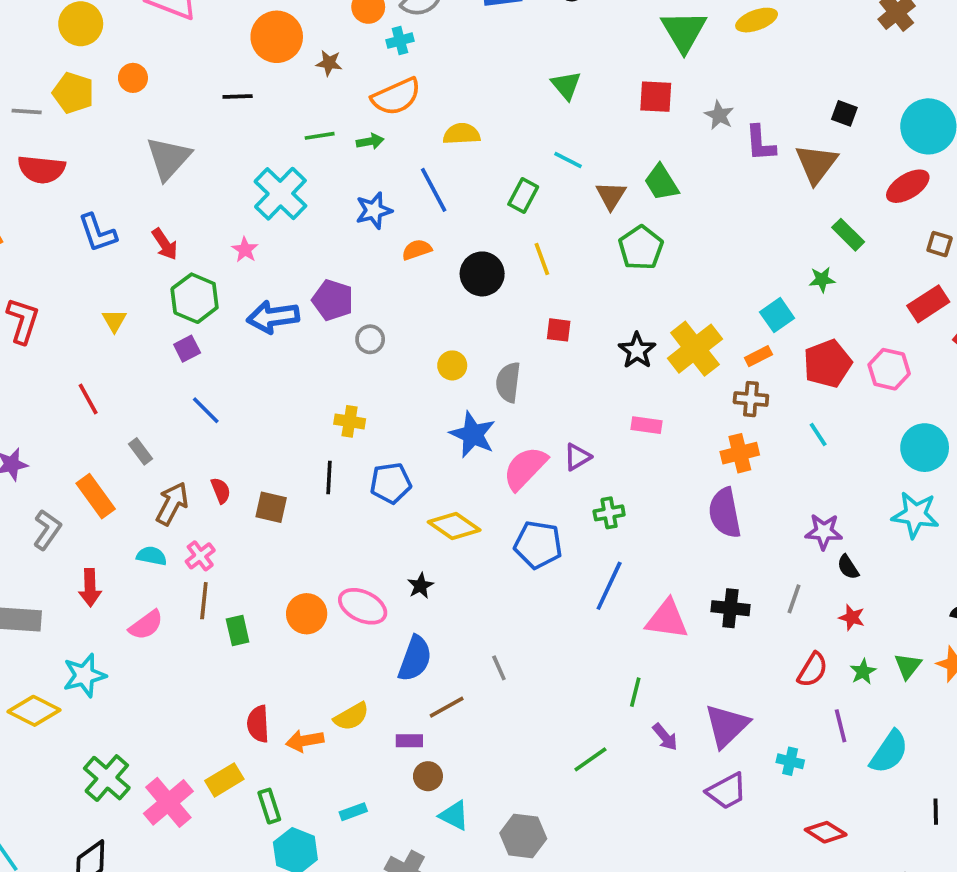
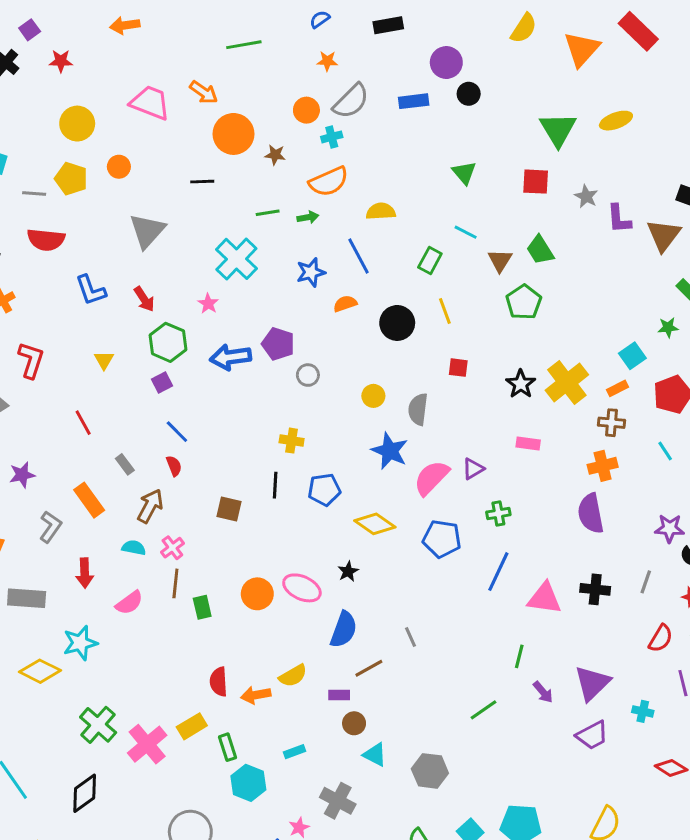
red semicircle: (221, 491) -> (174, 466), moved

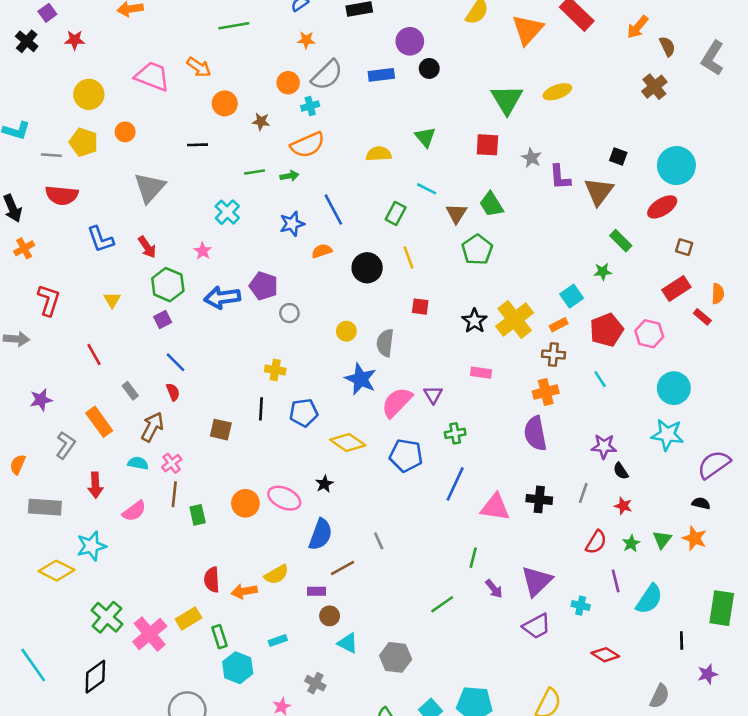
orange circle: (233, 134) -> (225, 103), size x0.7
yellow semicircle: (381, 211) -> (379, 154), moved
cyan cross: (236, 259) -> (227, 212), size x0.7
purple triangle: (473, 469) -> (433, 395), turned -30
gray cross: (338, 801) -> (315, 683), size x0.7

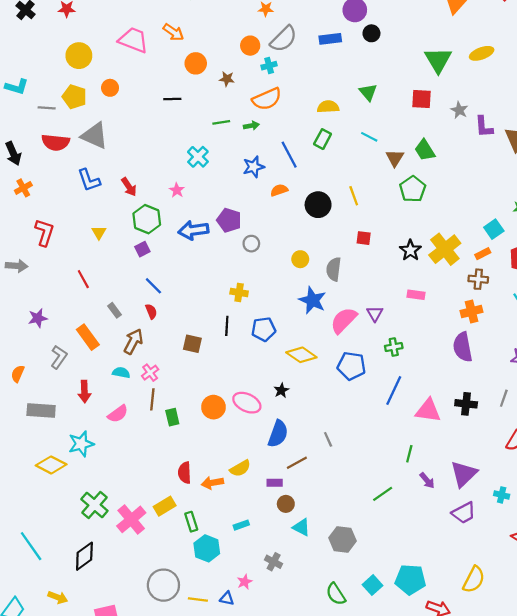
gray triangle: (150, 188) -> (94, 136), moved, turned -48
green rectangle: (396, 213) -> (323, 139), moved

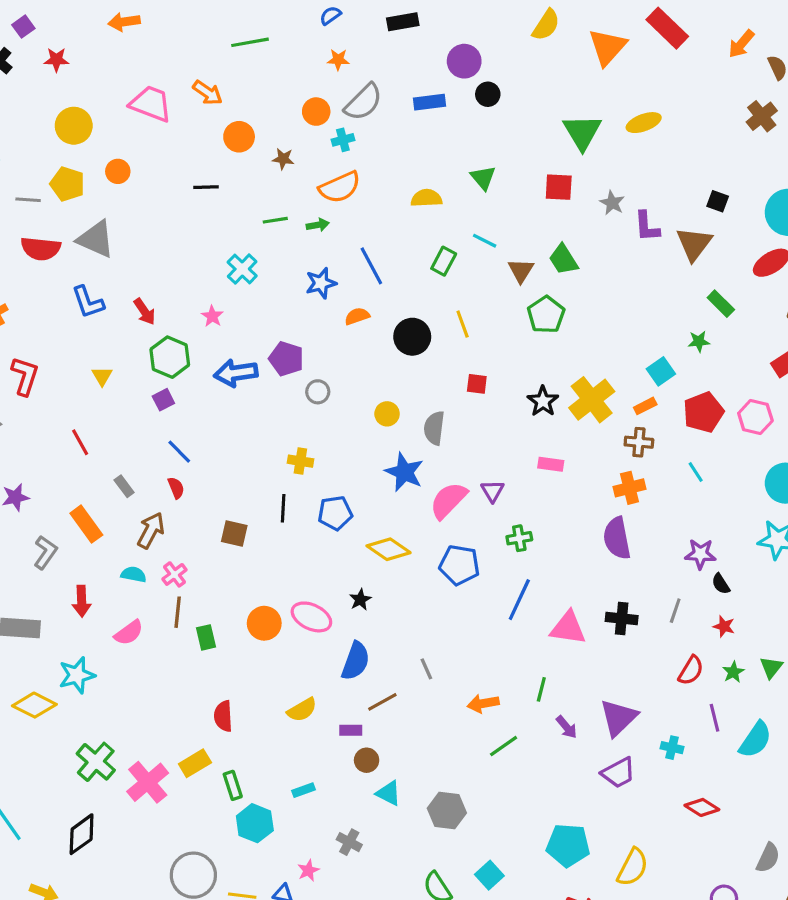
green rectangle: (323, 139) -> (444, 261), moved
orange arrow: (212, 483) -> (483, 704), moved
cyan pentagon: (410, 580) -> (568, 845), moved

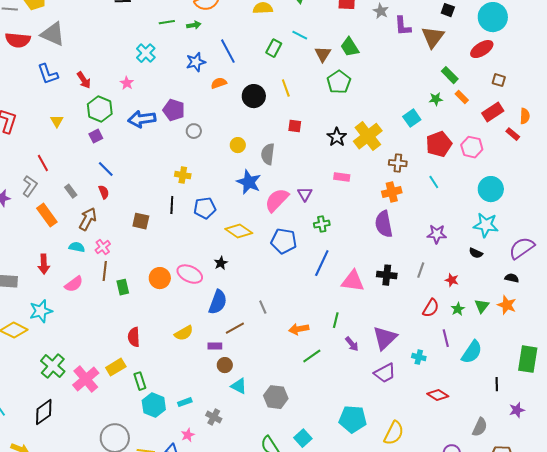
orange rectangle: (645, 406) -> (462, 97), moved, turned 72
gray L-shape: (45, 552) -> (30, 186), moved
black semicircle: (721, 584) -> (476, 253), moved, turned -32
cyan rectangle: (304, 790) -> (185, 402), moved

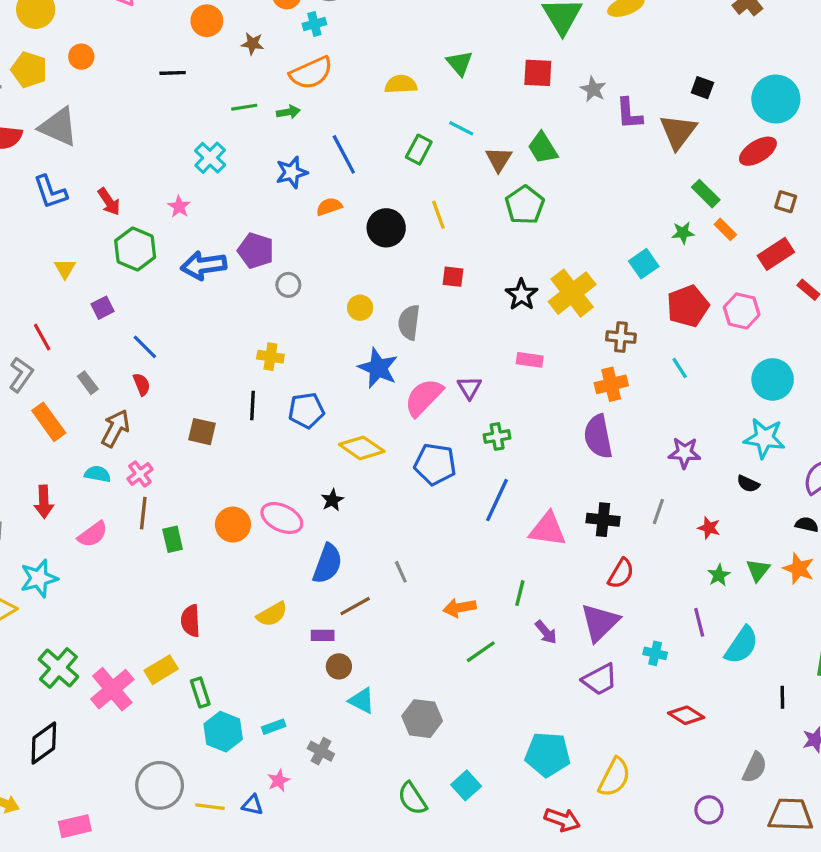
purple square: (96, 136) -> (102, 308), moved
red semicircle: (431, 308) -> (621, 573), moved

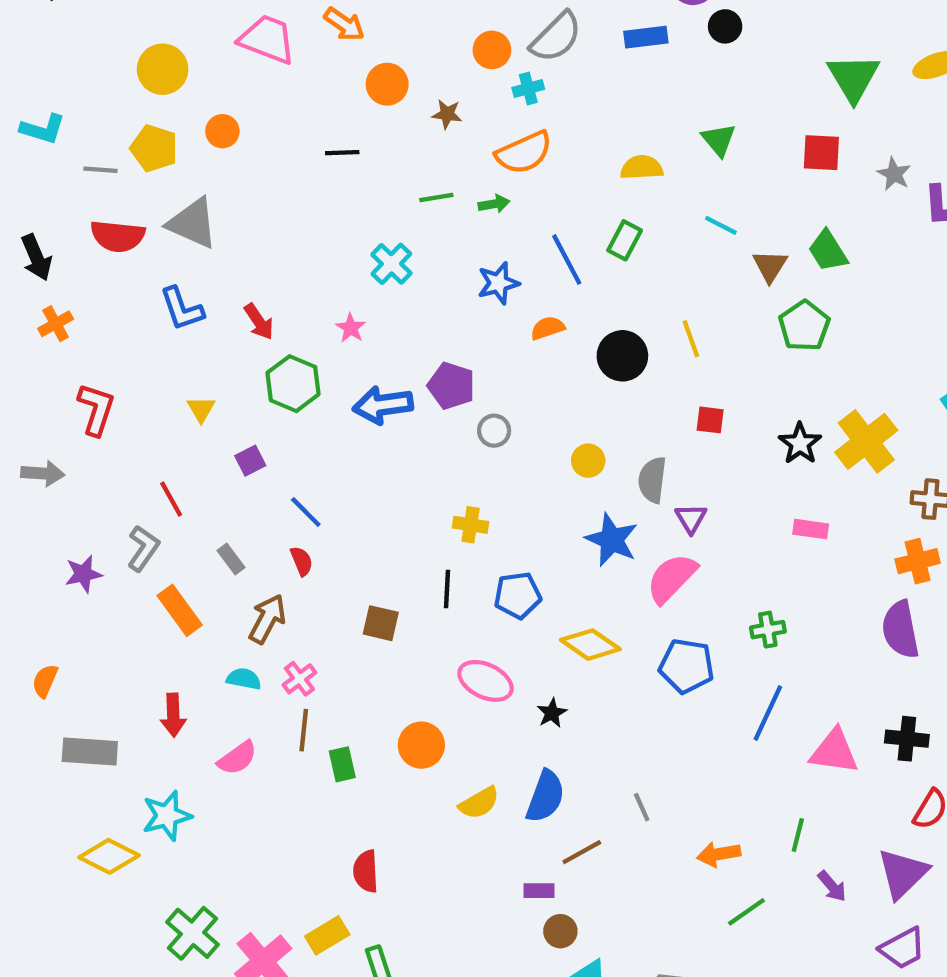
green rectangle: (419, 150) -> (625, 240), moved
purple triangle: (469, 388) -> (691, 518), moved
pink ellipse: (282, 518) -> (486, 681), moved
yellow semicircle: (272, 614) -> (479, 803), moved

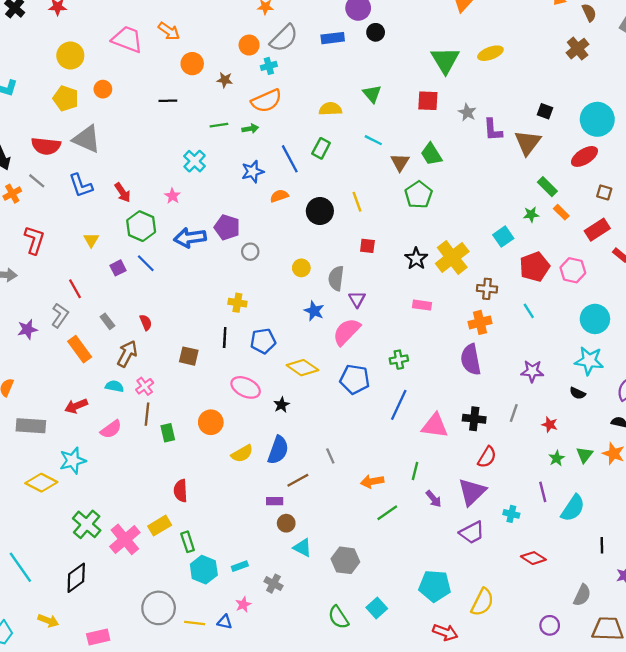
gray line: (101, 170) -> (37, 181), moved, turned 36
blue line: (306, 512) -> (146, 263), moved
blue star: (612, 540) -> (314, 311), size x0.7
red arrow: (173, 715) -> (76, 406), turned 70

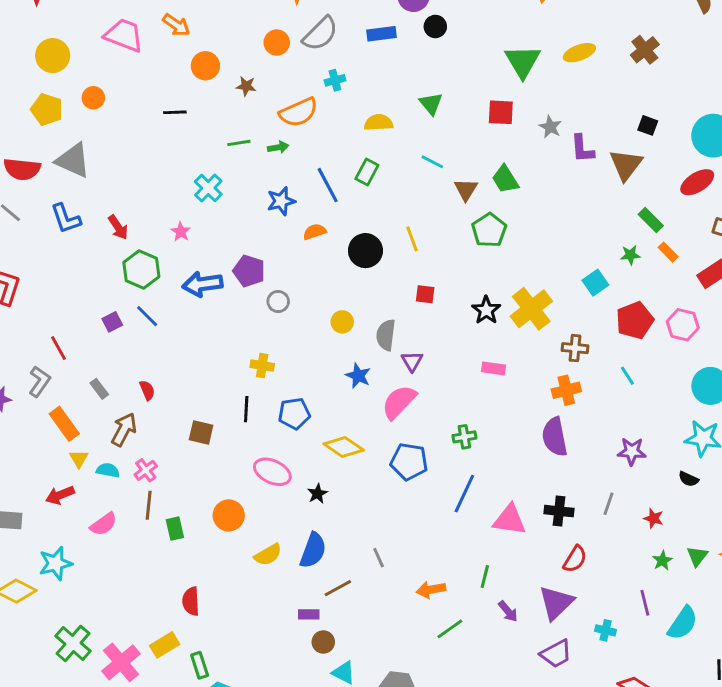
brown cross: (578, 49) -> (645, 50), moved
cyan cross: (269, 66) -> (335, 80), moved
yellow triangle: (91, 240) -> (79, 459), moved

